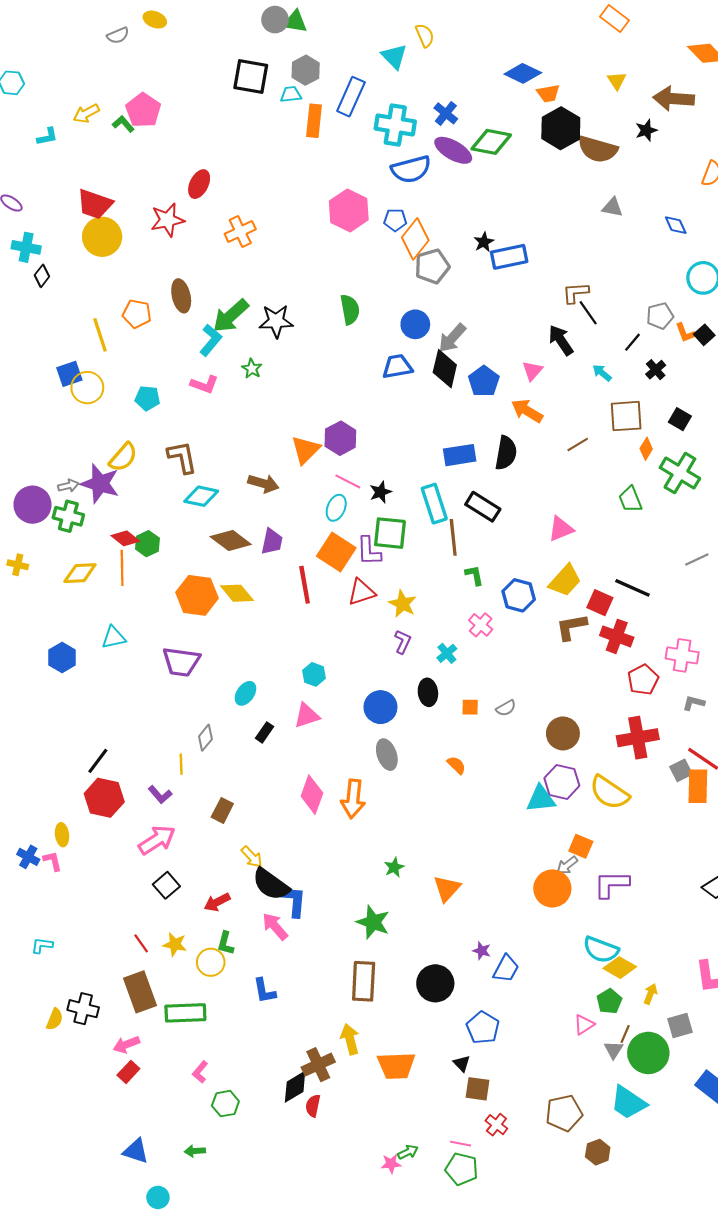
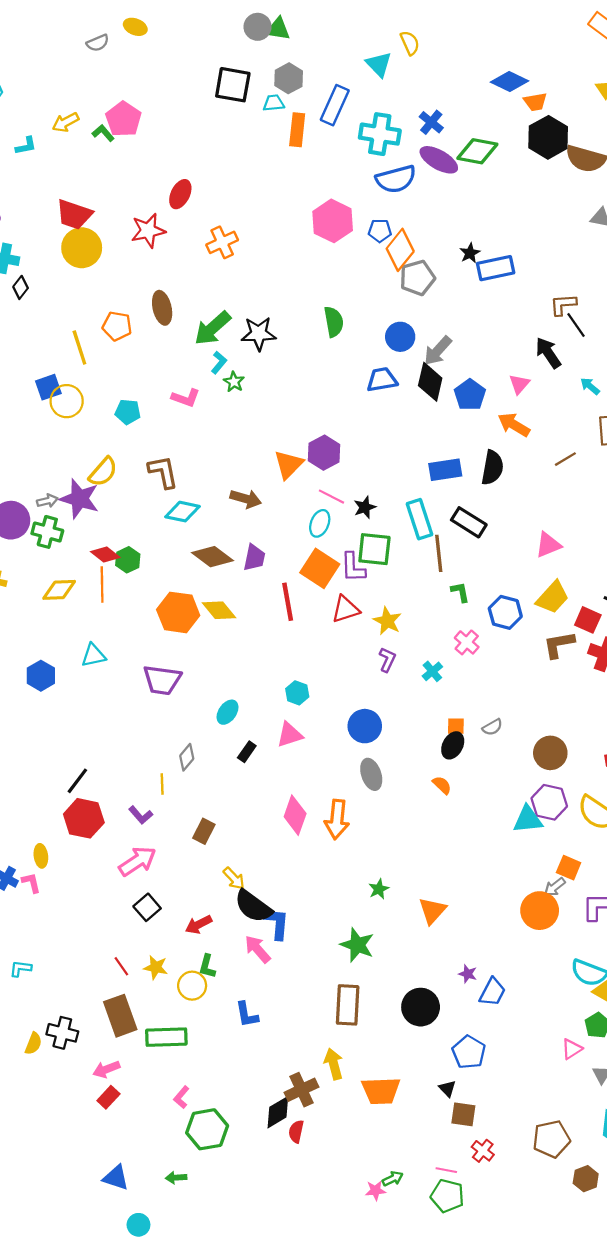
cyan L-shape: (211, 340) -> (219, 363), moved, size x0.7
black ellipse: (428, 692) -> (453, 745), moved, turned 35
green hexagon: (225, 1104) -> (207, 1129), size x1.5

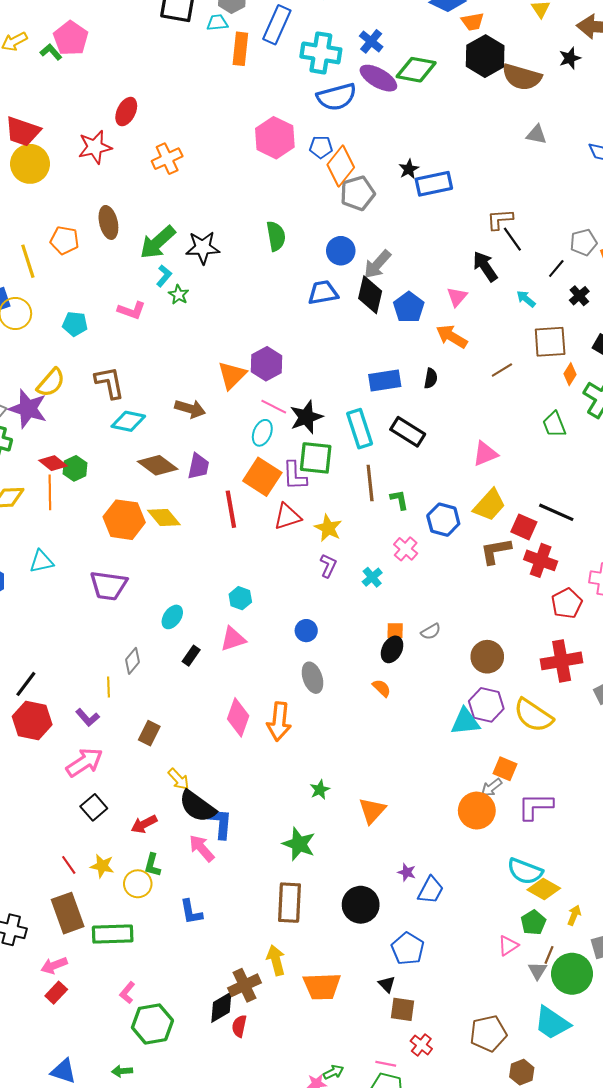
black semicircle: (492, 468) -> (431, 378), size x0.6
black star: (365, 507) -> (306, 417), size x1.5
brown line: (439, 553) -> (370, 483), moved
blue circle: (365, 726) -> (306, 631), size x0.7

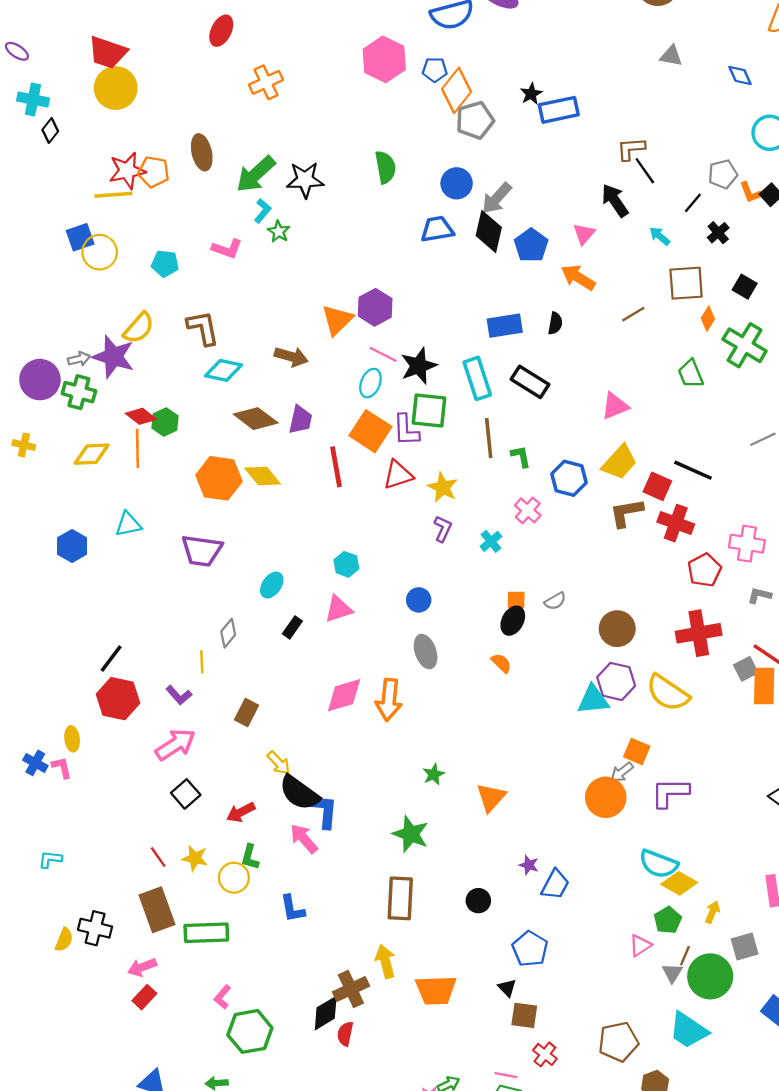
red star: (95, 147) -> (127, 171), moved
yellow line: (28, 261) -> (113, 195), turned -76
pink diamond: (238, 717) -> (344, 695), turned 54
black circle: (361, 905) -> (478, 901), size x0.6

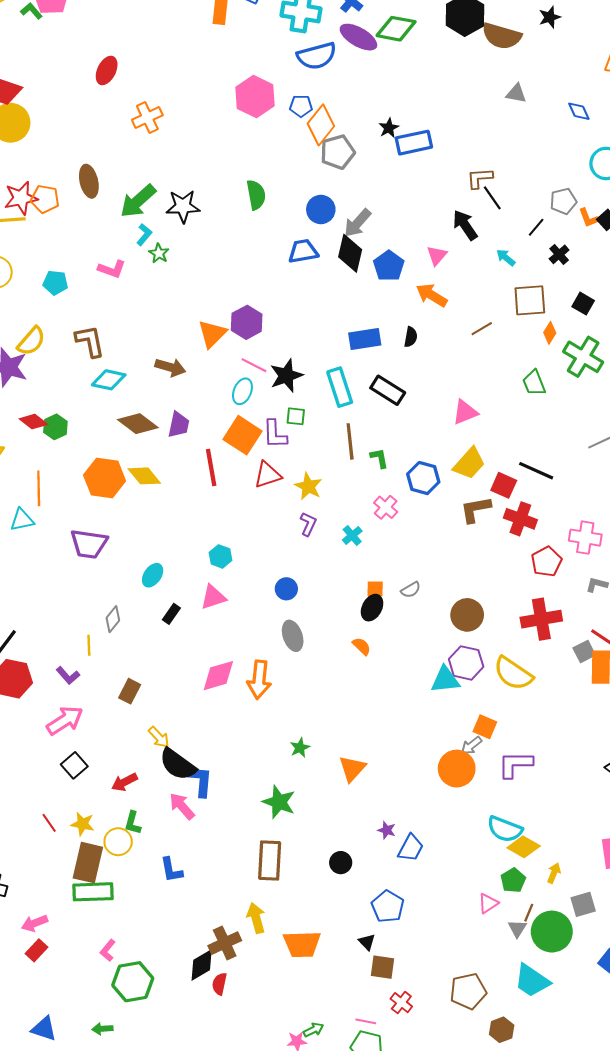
green square: (429, 411) -> (296, 416), size x0.6
orange line: (137, 448) -> (39, 488), moved
brown rectangle: (157, 910) -> (88, 863), moved, turned 33

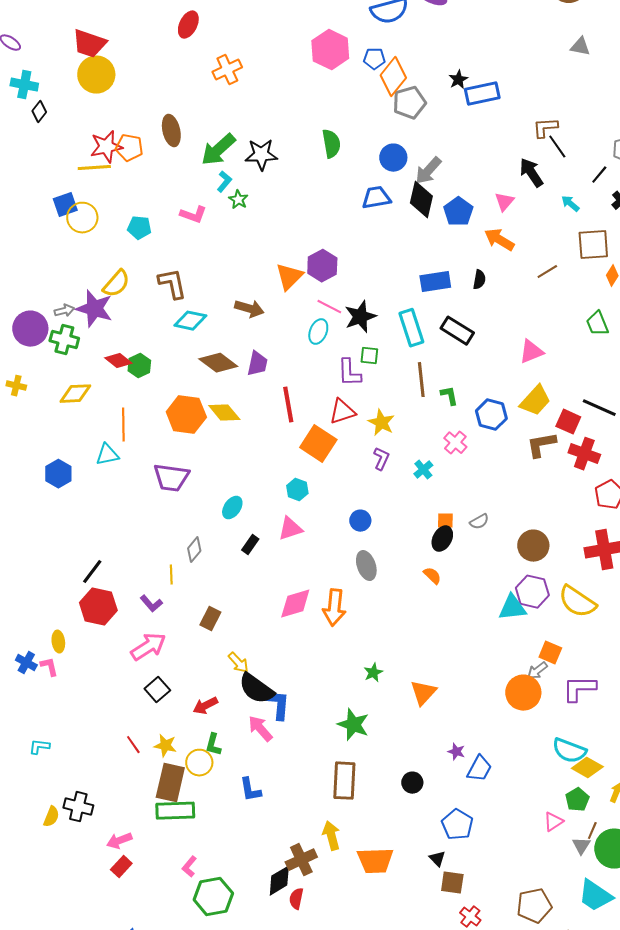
orange square: (242, 435) -> (318, 444), moved

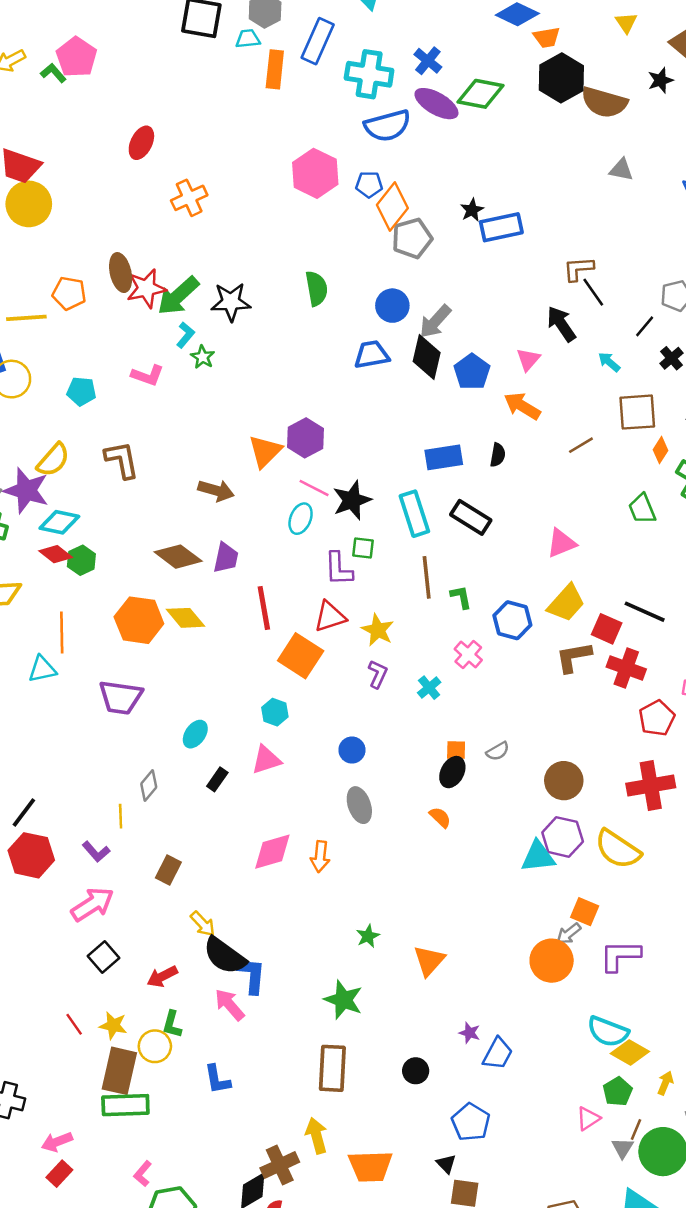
red star: (106, 147) -> (146, 288), moved
cyan diamond: (190, 321) -> (59, 522), moved
orange arrow: (334, 608) -> (320, 857), size x0.7

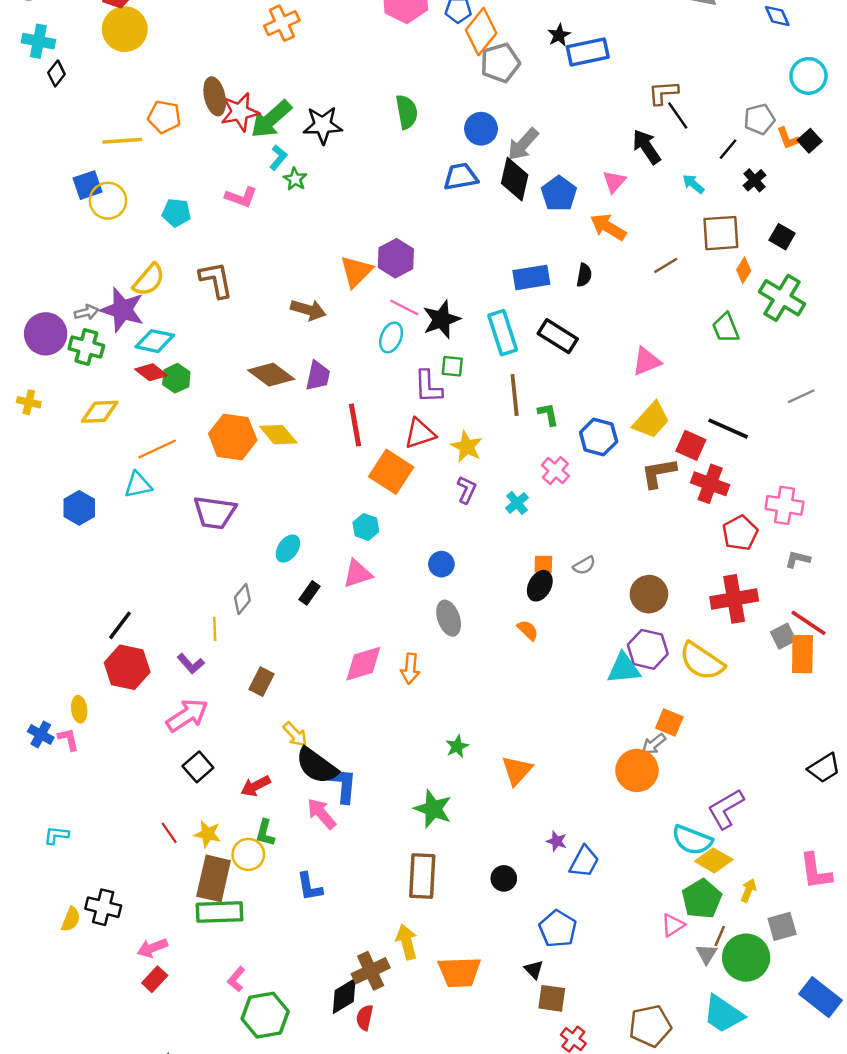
orange line: (62, 632) -> (157, 449), turned 66
purple L-shape: (620, 956) -> (726, 809), moved, turned -30
green pentagon: (618, 1092) -> (702, 899), size x1.4

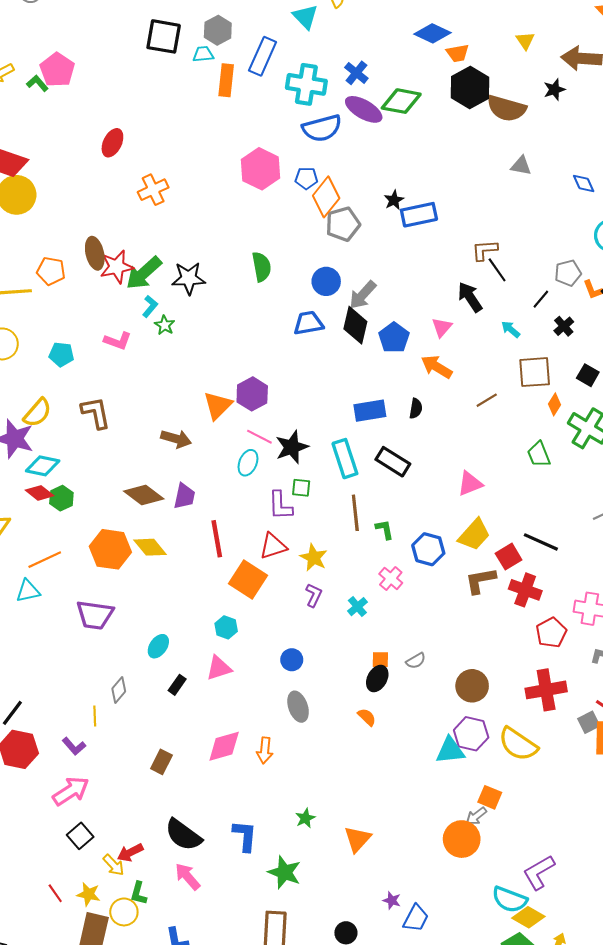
red square: (691, 445) -> (509, 557), turned 35
brown rectangle: (261, 682) -> (161, 762), moved
yellow arrow: (295, 734) -> (114, 865), moved
blue L-shape: (343, 785) -> (245, 836), moved

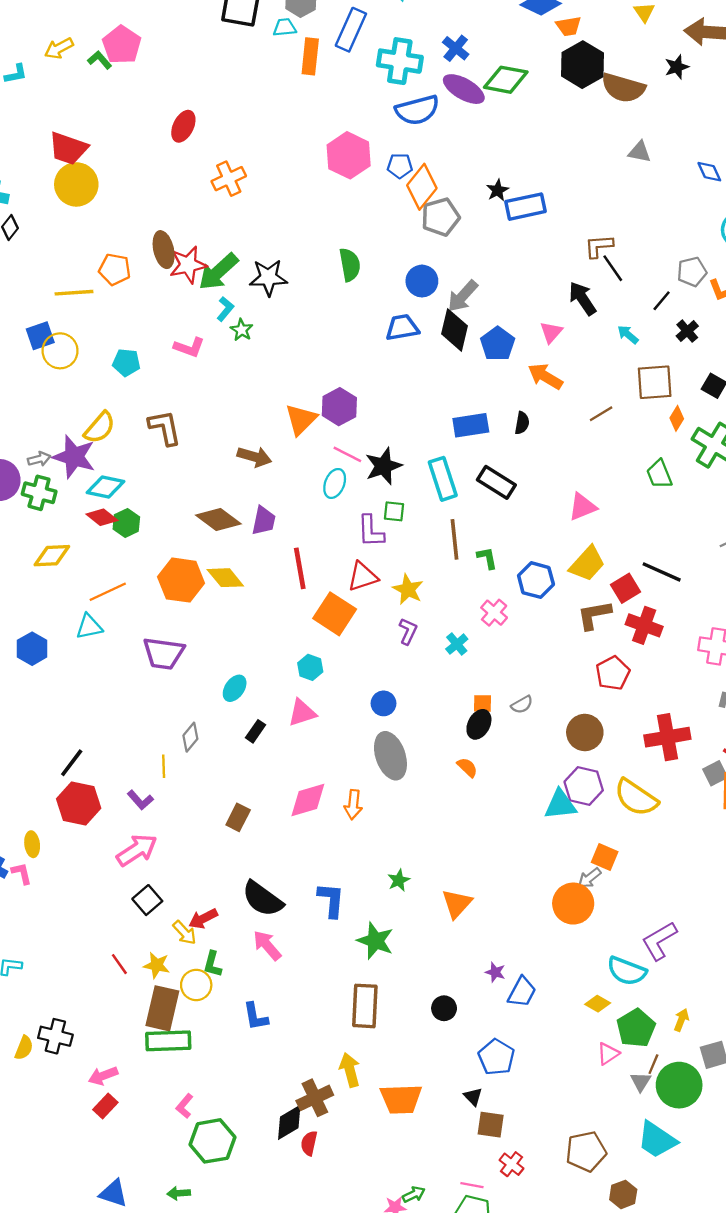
red pentagon: (551, 633) -> (613, 673), moved
gray ellipse: (298, 707) -> (390, 756), size x1.4
yellow diamond: (528, 917) -> (598, 1004), moved, size x0.7

